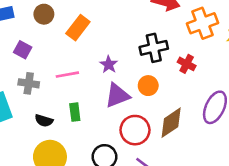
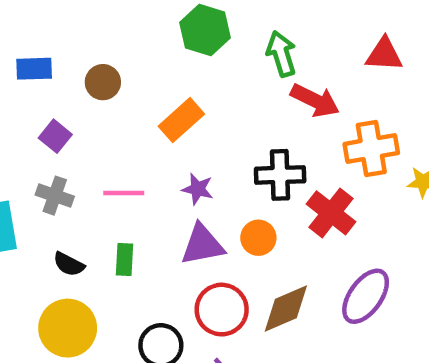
orange rectangle: (78, 28) -> (181, 120), moved
purple star: (109, 64) -> (198, 189), turned -30
red cross: (187, 64) -> (331, 213), size x1.5

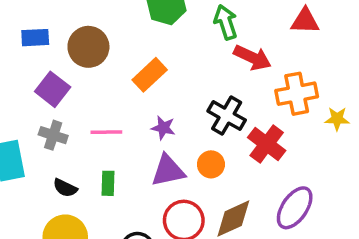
brown circle: (103, 82) -> (88, 47), size x1.5
purple square: (55, 136) -> (53, 89), size x1.4
black cross: (280, 175) -> (227, 116), turned 33

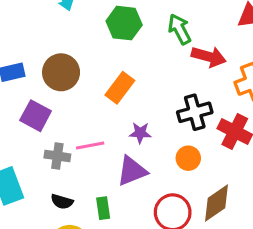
black cross: (227, 116) -> (195, 112), turned -36
gray cross: (53, 135) -> (57, 156), moved
purple triangle: (168, 171) -> (132, 171), moved
green rectangle: (108, 183) -> (103, 208), moved

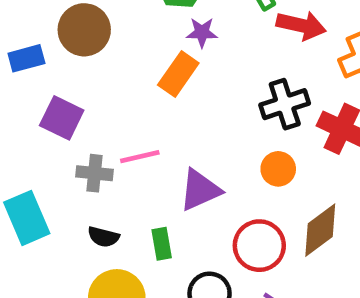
brown circle: (61, 72) -> (84, 30), moved
purple star: (140, 133) -> (202, 32), moved

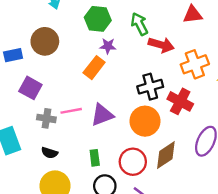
orange circle: (278, 169) -> (145, 121), size x1.6
purple triangle: (200, 190) -> (102, 115), moved
green rectangle: (162, 244) -> (95, 158), moved

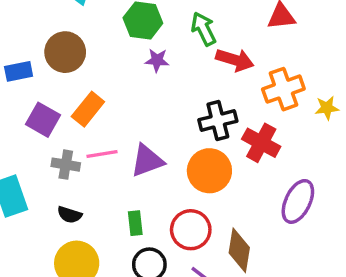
orange rectangle: (94, 68) -> (88, 109), moved
brown diamond: (166, 155) -> (239, 250), moved, turned -48

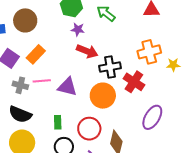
green arrow: (204, 29) -> (106, 14), turned -30
red arrow: (235, 60) -> (87, 51), moved
purple triangle: (147, 161) -> (67, 87), turned 30
black semicircle: (69, 215) -> (20, 114), size x1.6

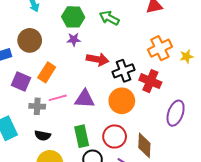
purple star: (78, 29) -> (74, 39), moved
black semicircle: (20, 114) -> (43, 135), size x0.7
green rectangle: (58, 122) -> (82, 136), size x1.5

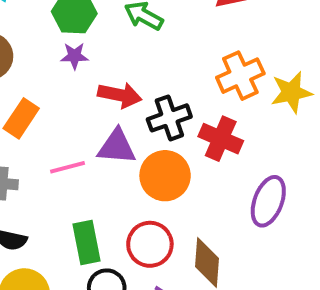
yellow star: (187, 56) -> (291, 92), size x1.5
pink line: (58, 98) -> (67, 167), moved
purple triangle: (85, 99) -> (117, 147), moved

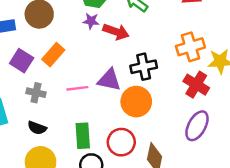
red arrow: (120, 95) -> (116, 32), moved
red cross: (221, 139) -> (196, 85), moved

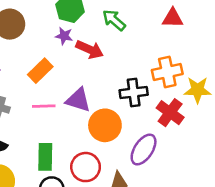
orange rectangle: (53, 55) -> (40, 71), moved
black cross: (144, 67) -> (134, 93), moved
purple ellipse: (197, 126) -> (144, 150), moved

